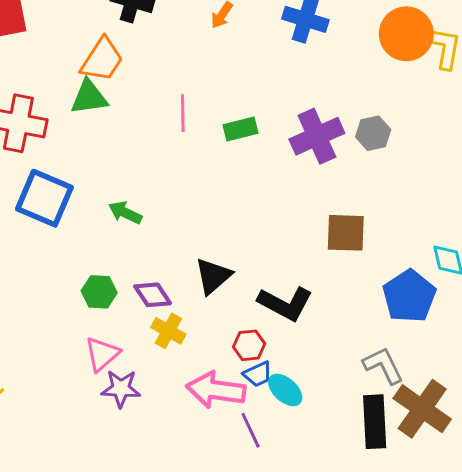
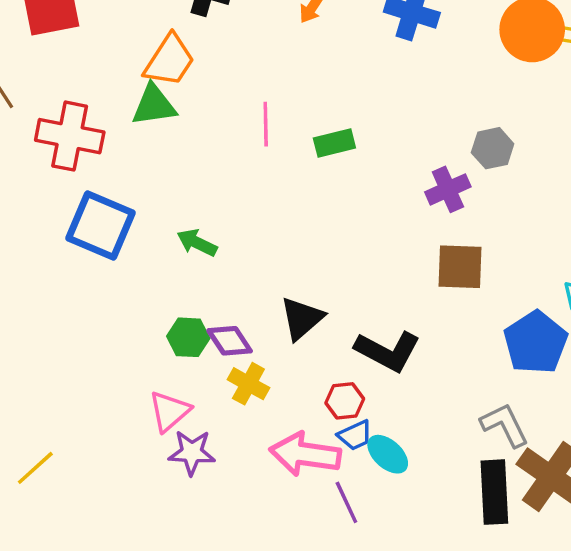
purple cross: (317, 136) -> (448, 189), moved, size x0.7
green hexagon: (99, 292) -> (188, 337), moved

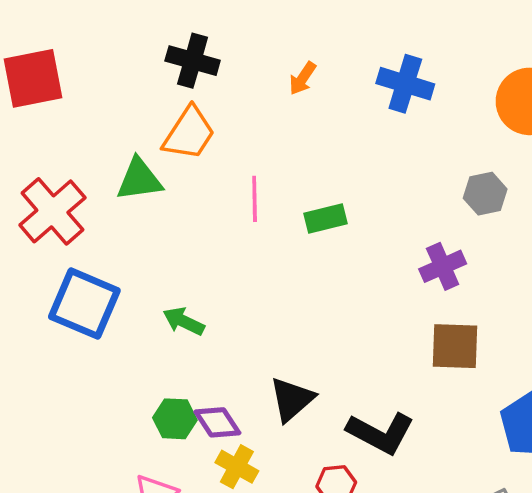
orange trapezoid: (169, 60) -> (189, 133), moved
red cross: (70, 136) -> (52, 211), turned 38
gray hexagon: (493, 148) -> (485, 194), moved

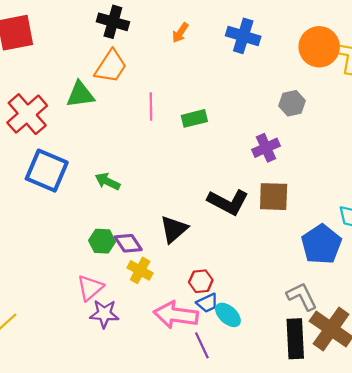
black L-shape: (381, 433) -> (228, 202), moved

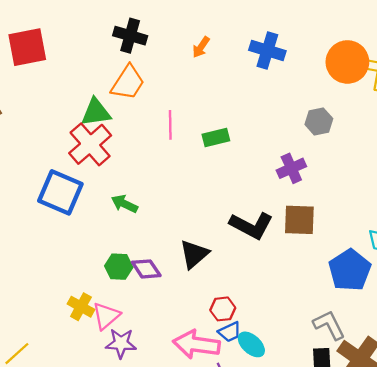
red cross: (27, 114) -> (90, 144), moved
yellow cross: (140, 270) -> (81, 307), moved

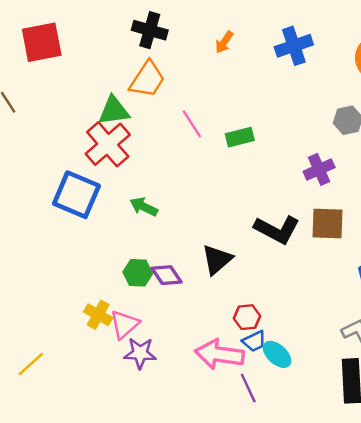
blue cross: (267, 51) -> (294, 46), turned -36
pink line: (170, 125) -> (192, 124), turned -32

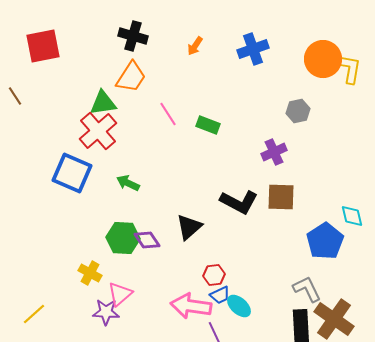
green rectangle: (240, 137) -> (208, 125), turned 35
green hexagon: (138, 273) -> (123, 238), size x1.4
pink triangle: (125, 324) -> (120, 294), moved
purple star: (140, 353) -> (106, 312), moved

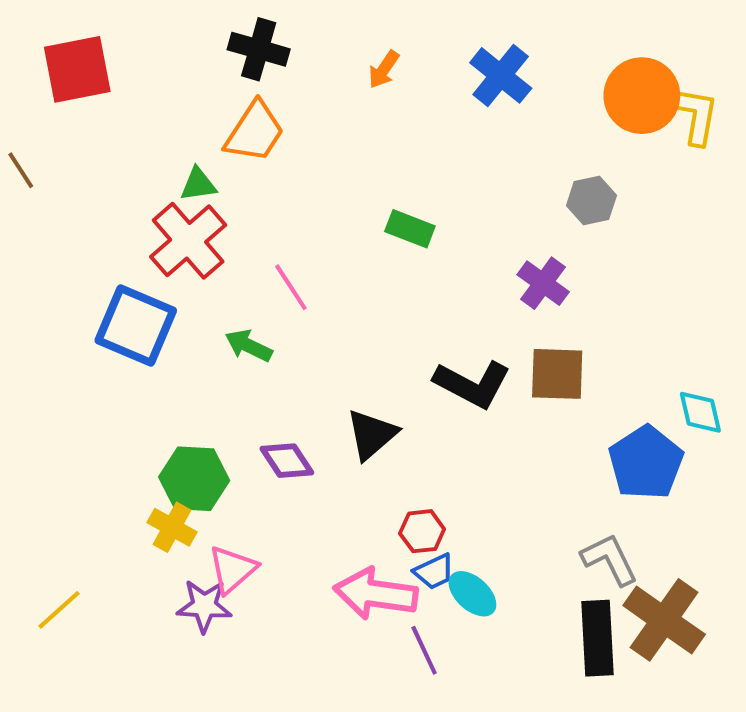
blue cross: (253, 49) -> (501, 75), turned -32
green triangle: (103, 103) -> (198, 184), size x0.7
pink line: (168, 114) -> (291, 287), moved
purple cross: (274, 152) -> (543, 283), turned -30
green hexagon: (123, 238) -> (194, 479), moved

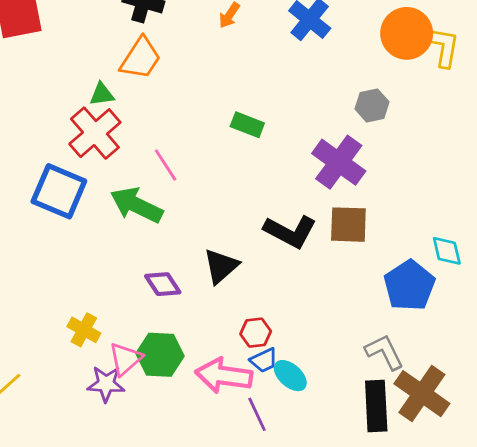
purple cross: (543, 283) -> (339, 162), size x1.5
green arrow: (249, 346) -> (136, 205), size x1.6
green hexagon: (194, 479) -> (160, 355), moved

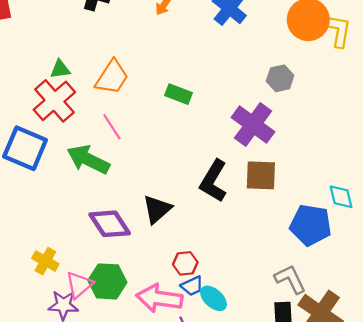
orange trapezoid: (141, 58) -> (112, 77), moved
black L-shape: (290, 231) -> (214, 181), turned 93
purple diamond: (163, 284) -> (110, 224), size x1.4
blue pentagon: (409, 285) -> (311, 225), turned -30

